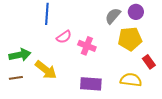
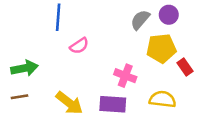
pink cross: (87, 46) -> (125, 76), moved
red rectangle: (149, 62) -> (185, 67), moved
yellow arrow: (46, 70) -> (69, 103), moved

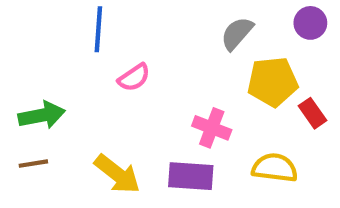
purple circle: (169, 15) -> (310, 23), moved

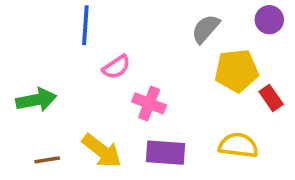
pink cross: (212, 128) -> (149, 103), moved
brown line: (33, 164) -> (47, 160), moved

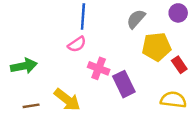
blue line: (85, 25) -> (83, 17), moved
yellow semicircle: (238, 145) -> (173, 100), moved
purple rectangle: (166, 153) -> (124, 84), moved, turned 60

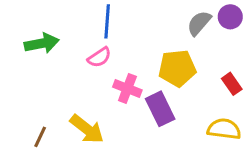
gray semicircle: (136, 19) -> (199, 23), moved
yellow pentagon: (156, 47) -> (177, 68), moved
green arrow: (24, 66) -> (42, 43), moved
brown line: (31, 106) -> (40, 137), turned -56

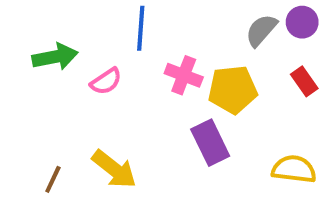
pink semicircle: (99, 57) -> (106, 81), moved
red rectangle: (232, 84) -> (304, 81), moved
pink cross: (127, 89) -> (184, 75), moved

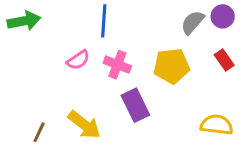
green arrow: (55, 57) -> (24, 21), moved
pink cross: (184, 75) -> (117, 65), moved
purple rectangle: (210, 143) -> (135, 105), moved

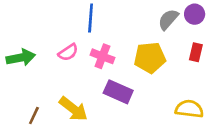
green arrow: (24, 21) -> (21, 58), moved
red rectangle: (224, 60) -> (196, 52), turned 48
purple rectangle: (135, 105) -> (118, 92), turned -40

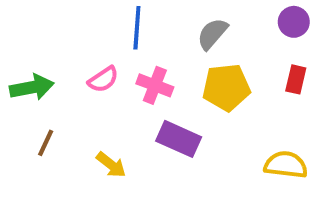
gray semicircle: (168, 19) -> (212, 34), moved
yellow arrow: (73, 109) -> (111, 165), size x0.7
brown line: (34, 116) -> (46, 143), moved

